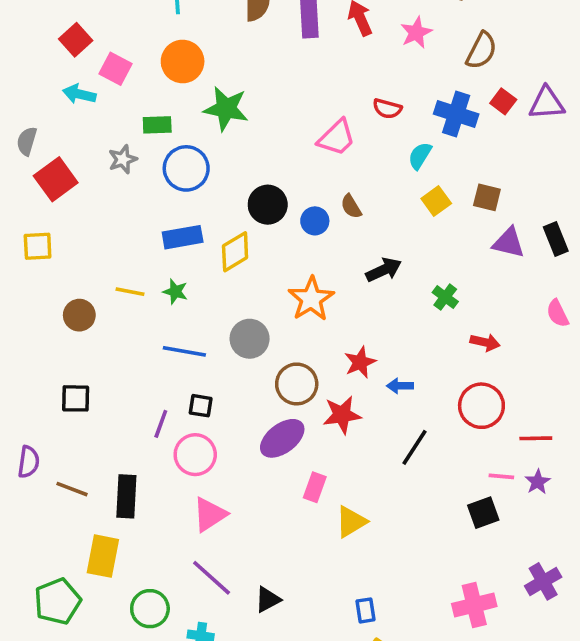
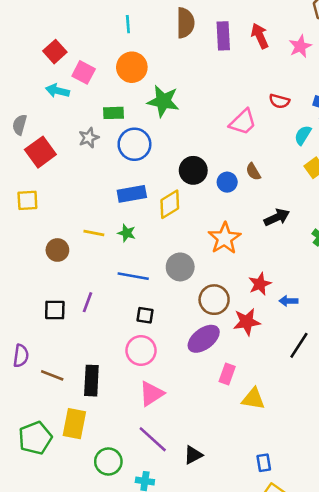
purple line: (161, 424) -> (87, 302), moved
yellow triangle: (351, 522) -> (253, 399), turned 40
green pentagon: (58, 601) -> (35, 438), moved

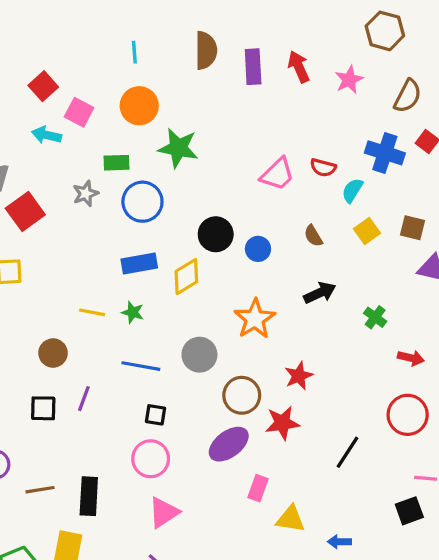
red semicircle: (279, 101) -> (323, 168), moved
brown semicircle: (253, 172) -> (313, 236), moved
brown circle: (57, 250) -> (53, 353), moved
blue arrow: (289, 301) -> (339, 542), moved
brown line: (52, 375) -> (40, 490), turned -30

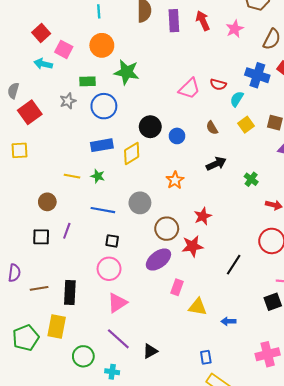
orange star: (255, 319) -> (175, 180), size x0.7

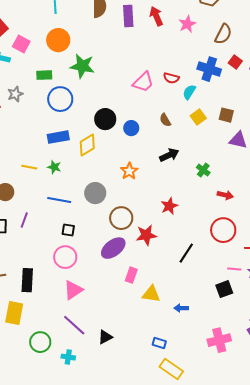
gray star: (68, 101) -> (15, 94), moved
red star: (203, 216) -> (169, 206), moved
blue rectangle: (206, 357) -> (159, 343), turned -64

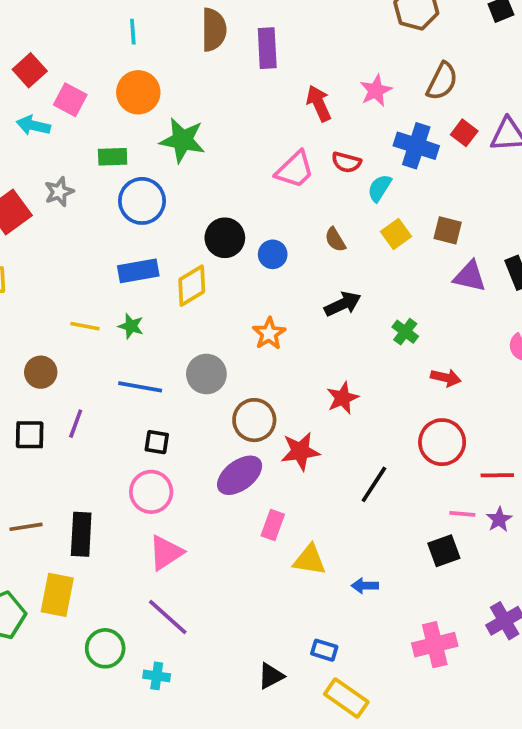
red arrow: (156, 16) -> (319, 103), moved
pink star: (187, 24) -> (376, 90), moved
black triangle: (105, 337) -> (271, 676), moved

